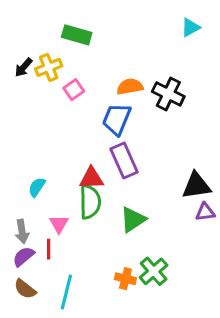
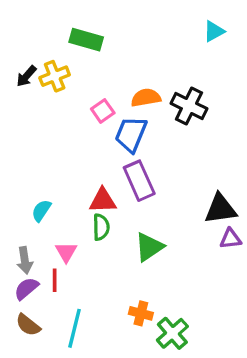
pink square: (74, 90) -> (103, 111), moved
green semicircle: (90, 202) -> (101, 227), size x0.7
green cross: (154, 271) -> (172, 333), moved

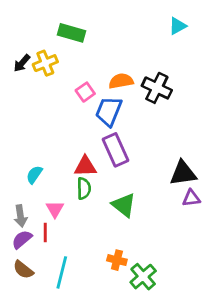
green triangle: (149, 247) -> (124, 205), turned -48

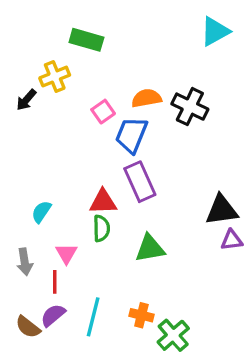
cyan triangle: (178, 26) -> (215, 31), size x1.4
black arrow: (22, 63) -> (26, 100), moved
green triangle: (124, 205) -> (150, 248), turned -48
purple semicircle: (22, 239) -> (53, 315), moved
cyan line: (62, 272) -> (93, 317), moved

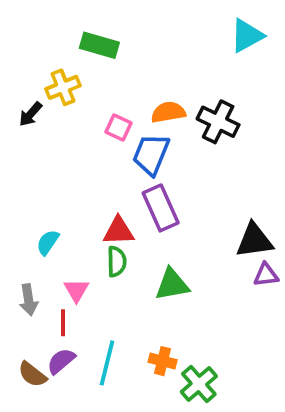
pink square: (103, 112) -> (119, 128), turned -30

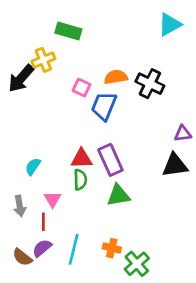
black arrow: (30, 114) -> (21, 78), size x1.6
purple rectangle: (161, 208) -> (110, 160), moved
purple triangle: (266, 275) -> (183, 134), moved

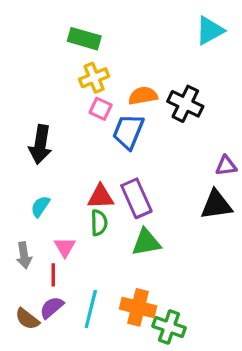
yellow cross: (43, 60) -> (94, 78), moved
black arrow: (21, 78) -> (40, 145), moved, turned -32
orange cross: (112, 248) -> (138, 307), size x1.5
green cross: (137, 264) -> (169, 327), turned -30

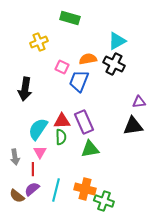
cyan triangle: (210, 31) -> (117, 41), moved
green rectangle: (84, 39) -> (70, 18), moved
yellow cross: (94, 78) -> (39, 42), moved
cyan semicircle: (40, 206) -> (38, 129), moved, size x1.6

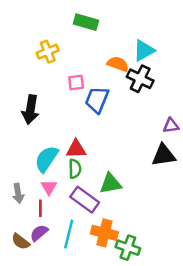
orange semicircle: (88, 59) -> (118, 64), moved, turned 30
pink square: (62, 67) -> (76, 82), turned -32
purple rectangle: (84, 122) -> (85, 200), moved, turned -30

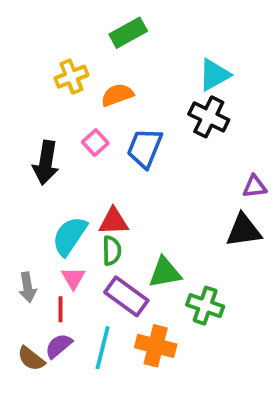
green rectangle: (86, 22) -> (128, 33), turned -45
orange semicircle: (118, 64) -> (117, 95), moved, turned -40
pink square: (76, 82) -> (95, 143), moved, turned -35
green cross: (128, 248) -> (205, 306), moved

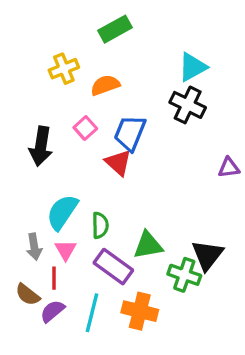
red triangle: (114, 221) -> (118, 163), moved, turned 44
black triangle: (244, 230) -> (207, 255), moved, turned -44
gray arrow: (27, 287) -> (34, 247), moved
brown semicircle: (31, 359) -> (28, 295), moved

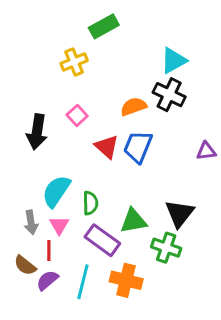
yellow cross: (64, 69) -> (74, 62), moved
orange semicircle: (105, 85) -> (133, 107), moved
blue trapezoid: (130, 133) -> (138, 147), moved
black triangle: (207, 255) -> (180, 213), moved

